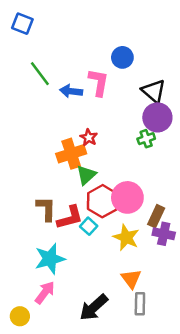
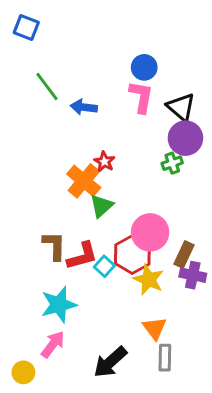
pink L-shape: (99, 82) -> (141, 97), moved
orange cross: (71, 154) -> (84, 181), turned -32
red hexagon: (102, 201) -> (132, 254), moved

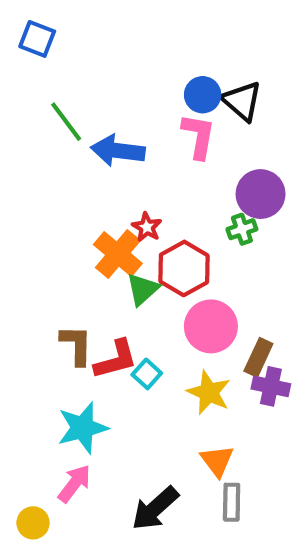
blue arrow: (84, 107) -> (118, 151), size x1.4
black triangle: (181, 107) -> (242, 101), moved
red hexagon: (132, 254) -> (184, 268), moved

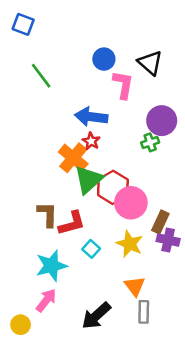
blue circle: (203, 95) -> (104, 59), moved
blue arrow: (118, 151) -> (91, 117), moved
red hexagon: (184, 268) -> (113, 187), moved
green triangle: (143, 289) -> (89, 180), size x1.4
cyan square: (147, 374) -> (91, 249), moved

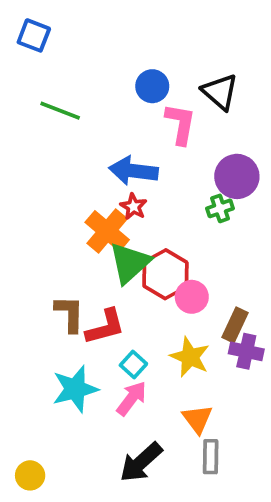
green line: (41, 76) -> (60, 111), turned -32
pink circle: (131, 203) -> (192, 297), size x0.7
pink arrow: (46, 300) -> (132, 398), moved

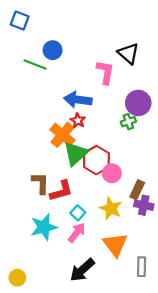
blue circle: (152, 86) -> (53, 50), moved
orange triangle: (197, 419) -> (115, 245), size x1.4
gray rectangle: (211, 457) -> (142, 267), moved

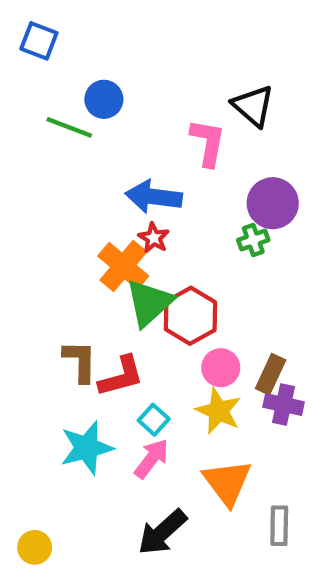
pink circle: (112, 173) -> (221, 368), moved

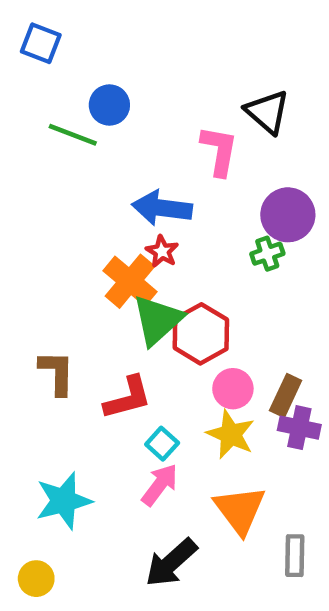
brown L-shape: (80, 361) -> (57, 373), moved
cyan star: (87, 448) -> (64, 501), moved

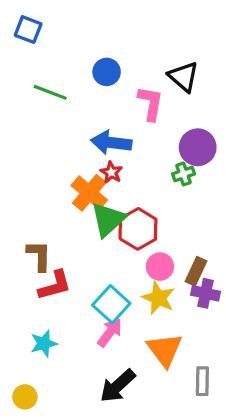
blue circle: (109, 105) -> (107, 72), moved
red L-shape: (128, 398) -> (55, 285), moved
cyan square: (162, 444) -> (111, 304), size x1.6
cyan star: (64, 501) -> (44, 344), size x0.7

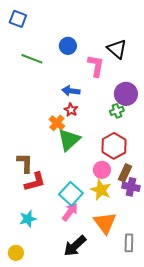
blue arrow: (111, 143) -> (71, 91), size x0.7
orange cross: (89, 193) -> (57, 123), size x0.7
red hexagon: (138, 229) -> (114, 146), moved

